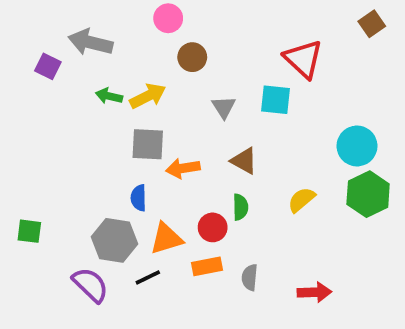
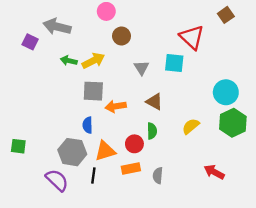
brown square: (372, 24) -> (226, 15), moved
black line: (148, 277) -> (93, 176), turned -56
red arrow: (314, 292) -> (214, 172), moved, turned -150

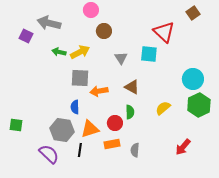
red arrow: (214, 172) -> (183, 147), turned -78

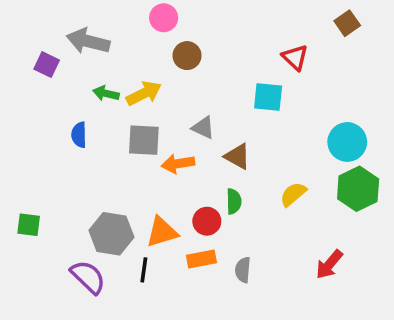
red triangle: (164, 32) -> (295, 57), size x0.7
gray triangle: (121, 58) -> (203, 128), moved, turned -32
blue semicircle: (75, 107) -> (79, 135), moved

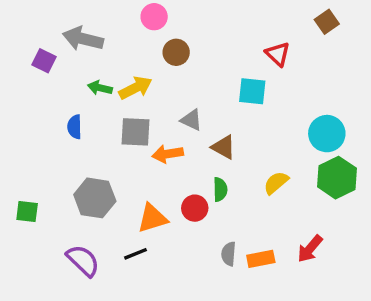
gray hexagon: (111, 234) -> (95, 198), moved
orange rectangle: (201, 259) -> (261, 259), moved
black line: (144, 270) -> (135, 254), turned 60

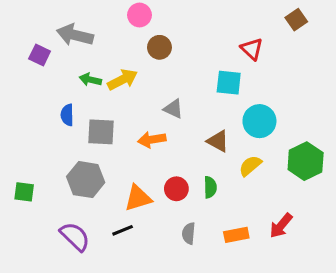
gray square: (135, 132) -> (101, 132), moved
cyan circle: (327, 134) -> (259, 121), moved
brown triangle: (224, 147) -> (218, 141), moved
green semicircle: (220, 189) -> (210, 187), moved
gray semicircle: (229, 254) -> (189, 233), moved

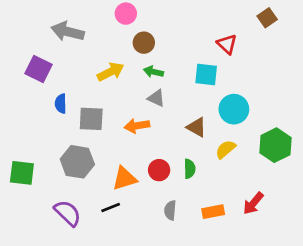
purple square: (40, 55) -> (39, 69), moved, size x1.4
green arrow: (90, 80) -> (154, 72), moved
green square: (24, 192) -> (22, 173), size x1.4

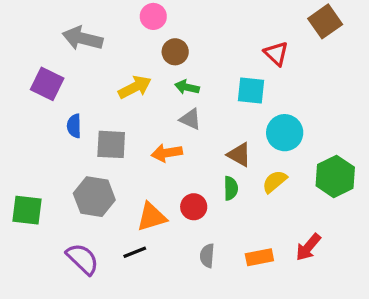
brown square: (267, 18) -> (325, 21), size x1.4
green semicircle: (190, 169) -> (231, 188), moved

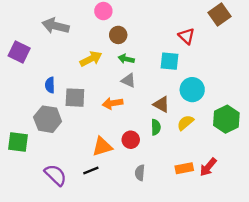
purple square: (47, 84) -> (19, 52), moved
gray hexagon: (94, 197) -> (48, 119), moved
orange rectangle: (259, 257) -> (184, 168), moved

